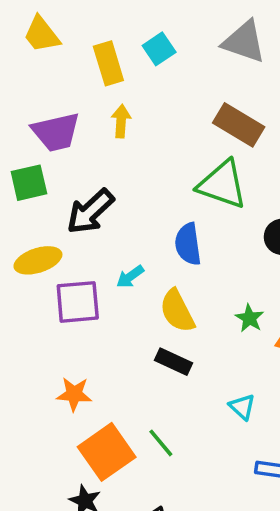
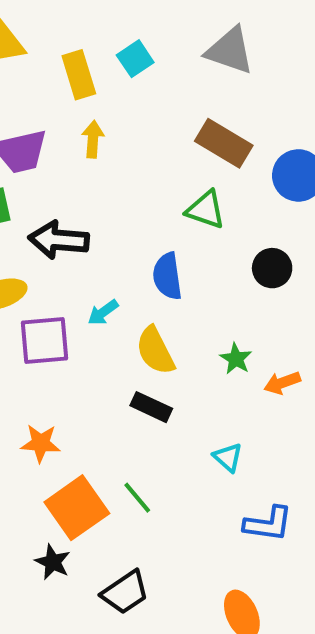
green triangle: (222, 184) -> (206, 210), size x0.7
black arrow: (90, 212) -> (59, 240), turned 48

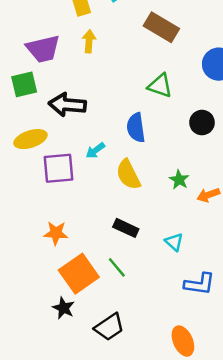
brown rectangle: (224, 143) -> (161, 27), moved
black rectangle: (151, 407) -> (126, 228), moved

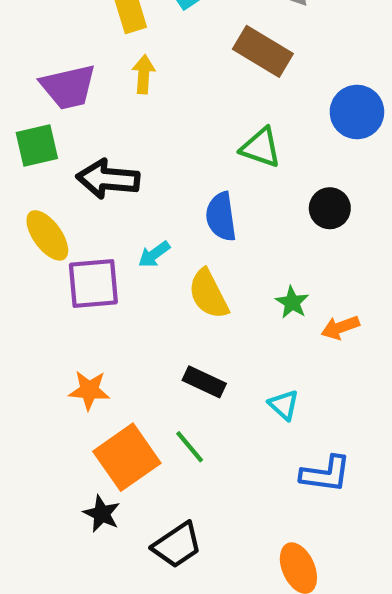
yellow ellipse: (30, 139) -> (47, 235), turned 72

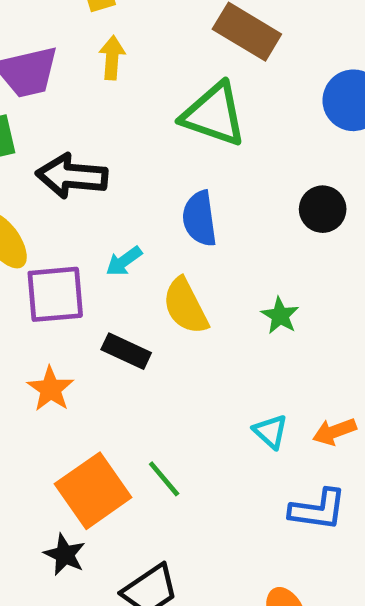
green triangle: (261, 148) -> (214, 114), moved, size x1.4
orange arrow: (340, 327) -> (334, 432), moved
black rectangle: (204, 382) -> (126, 351), moved
orange star: (89, 390) -> (51, 389), moved, turned 30

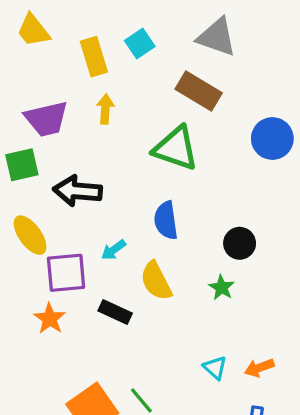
black circle: (323, 209) -> (240, 243), moved
orange star: (51, 389) -> (50, 319), moved

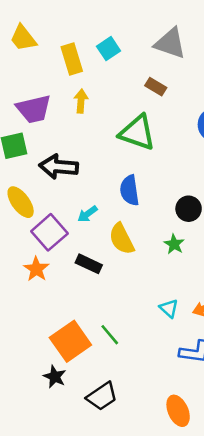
brown rectangle: (199, 91) -> (156, 87), size x0.6
purple square: (66, 273) -> (49, 232), turned -36

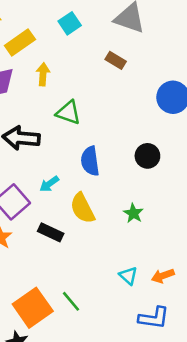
yellow rectangle: (72, 59) -> (20, 42), moved, turned 72
green triangle: (137, 133) -> (68, 113), moved, size x0.7
black circle: (189, 209) -> (147, 156), moved

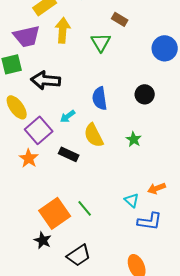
yellow arrow: (43, 74) -> (63, 30), size x1.4
green triangle: (68, 113) -> (101, 42), moved, turned 40
cyan triangle: (128, 276) -> (132, 200), moved

